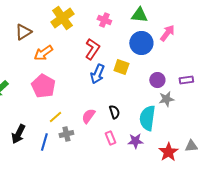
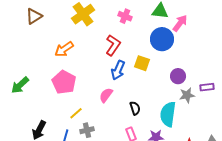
brown triangle: (23, 32) -> (34, 16), moved
pink arrow: (167, 33) -> (180, 23), moved
purple rectangle: (186, 80) -> (207, 87), moved
pink semicircle: (88, 116) -> (106, 95), moved

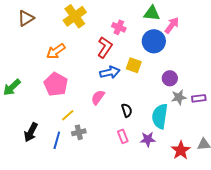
pink cross: (125, 16) -> (119, 27), moved
blue arrow: (118, 70) -> (110, 72), turned -126
purple rectangle: (207, 87) -> (199, 98), moved

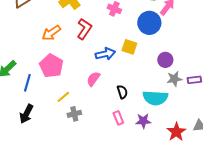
red L-shape: (105, 47) -> (84, 29), moved
cyan semicircle: (160, 116) -> (155, 98), turned -95
blue line: (57, 140) -> (27, 83), moved

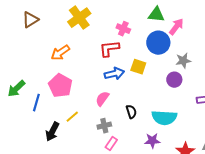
red L-shape: (84, 29) -> (109, 49), moved, turned -130
gray star: (174, 79) -> (183, 61), moved
black arrow: (26, 114) -> (52, 132), moved
gray cross: (74, 114) -> (104, 126), moved
pink rectangle: (118, 118) -> (111, 144), moved, turned 56

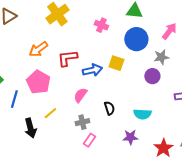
pink arrow: (176, 27) -> (169, 31), moved
red L-shape: (109, 49) -> (67, 58), moved
cyan semicircle: (164, 118) -> (142, 114), size x0.7
black arrow: (52, 132) -> (30, 128), turned -42

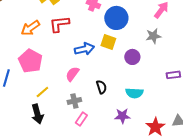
blue circle: (136, 39) -> (116, 18), moved
red L-shape: (67, 58) -> (59, 24), moved
purple circle: (152, 76) -> (132, 57), moved
black arrow: (30, 128) -> (37, 114), moved

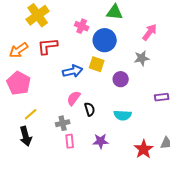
pink semicircle: (72, 74) -> (74, 98), moved
purple star: (122, 116) -> (101, 141), moved
pink rectangle: (81, 119) -> (70, 141), turned -40

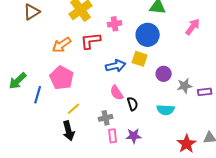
pink cross: (82, 26) -> (115, 24), moved, turned -32
gray star: (142, 58) -> (185, 86), moved
pink semicircle: (74, 98) -> (117, 93), turned -70
purple star: (101, 141) -> (134, 136), moved

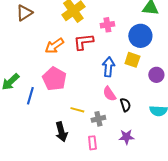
blue arrow: (116, 66) -> (108, 67), turned -72
yellow line: (74, 109) -> (77, 110), moved, turned 56
pink rectangle: (113, 136) -> (92, 143), moved

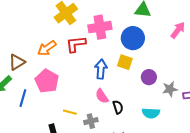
brown triangle: (24, 13) -> (17, 62), moved
pink cross: (107, 25) -> (100, 27), size x1.6

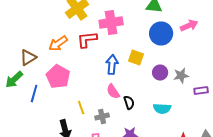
pink arrow: (178, 30) -> (189, 26), turned 30
blue circle: (133, 38) -> (161, 34), moved
gray star: (170, 89) -> (181, 76), moved
yellow line: (70, 112) -> (81, 108), turned 56

